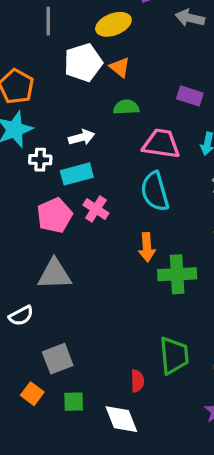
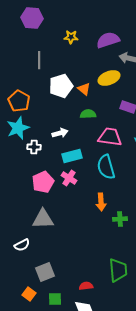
yellow ellipse: (113, 24) -> (109, 78), moved
cyan rectangle: (77, 174) -> (72, 156), moved
green cross: (177, 274) -> (120, 219), size x0.6
red semicircle: (137, 381) -> (86, 286), moved, turned -96

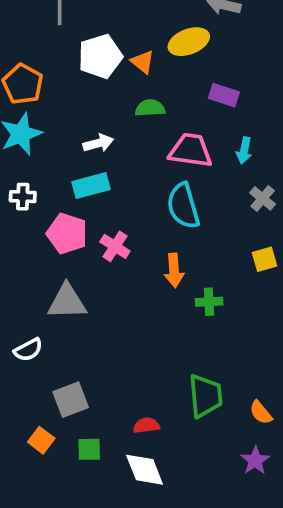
white cross: (34, 147) -> (23, 197), moved
cyan rectangle: (72, 156) -> (91, 186), moved
pink cross: (69, 178) -> (115, 246), moved
pink pentagon: (43, 182) -> (67, 234), turned -30

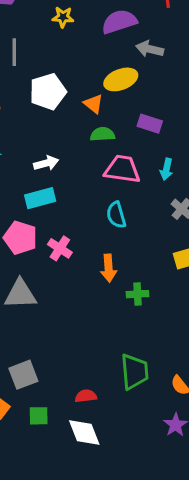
orange triangle: (143, 62) -> (93, 104), moved
green semicircle: (150, 108) -> (103, 134), moved
cyan semicircle: (183, 206) -> (116, 215), size x0.7

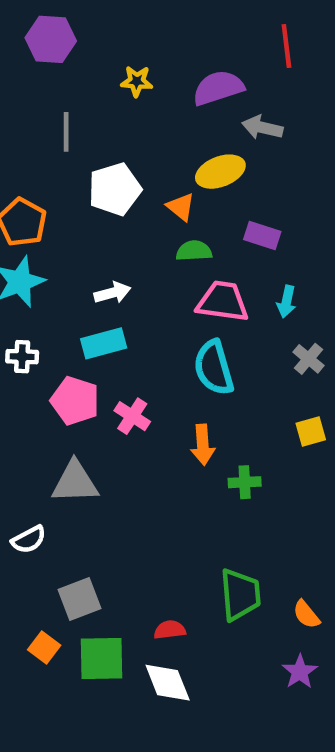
cyan semicircle: (116, 215) -> (214, 368), size x1.4
green square: (39, 416) -> (101, 658), size x1.6

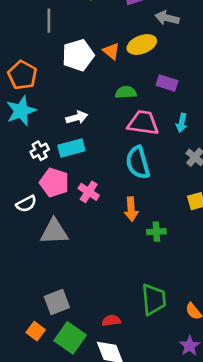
orange triangle: (181, 207) -> (111, 51), moved
white cross: (22, 357) -> (40, 151), moved, turned -30
white semicircle: (29, 539) -> (26, 204), moved
green square: (101, 658) -> (70, 338), turned 36

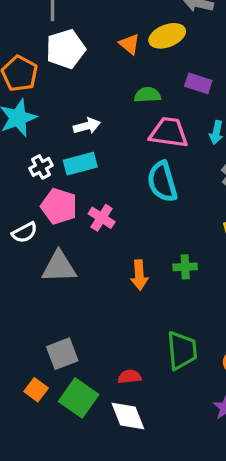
white pentagon: (78, 55) -> (66, 49), moved
orange arrow: (131, 209) -> (139, 275), moved

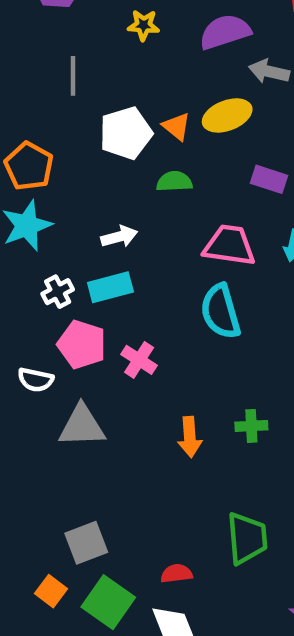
white pentagon: (66, 49) -> (126, 133), moved
green semicircle: (147, 95) -> (174, 182), moved
white semicircle: (25, 232) -> (36, 380), turned 40

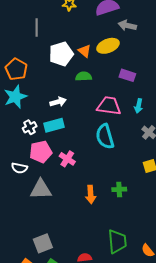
pink pentagon: (82, 344) -> (41, 152), turned -30

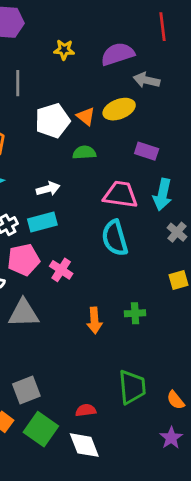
cyan arrow: (139, 106) -> (163, 195), size x1.5

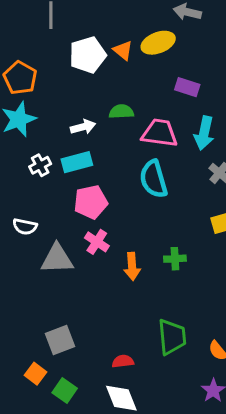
green semicircle: (84, 153) -> (121, 112), moved
pink pentagon: (24, 260) -> (91, 202), moved
pink cross: (61, 270) -> (97, 242), moved
green square: (41, 429) -> (65, 390), moved, size x0.7

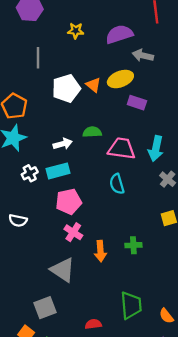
purple rectangle: (187, 87) -> (137, 103), moved
cyan semicircle: (154, 179) -> (117, 184), size x0.7
gray triangle: (57, 259) -> (63, 270), moved, turned 36

